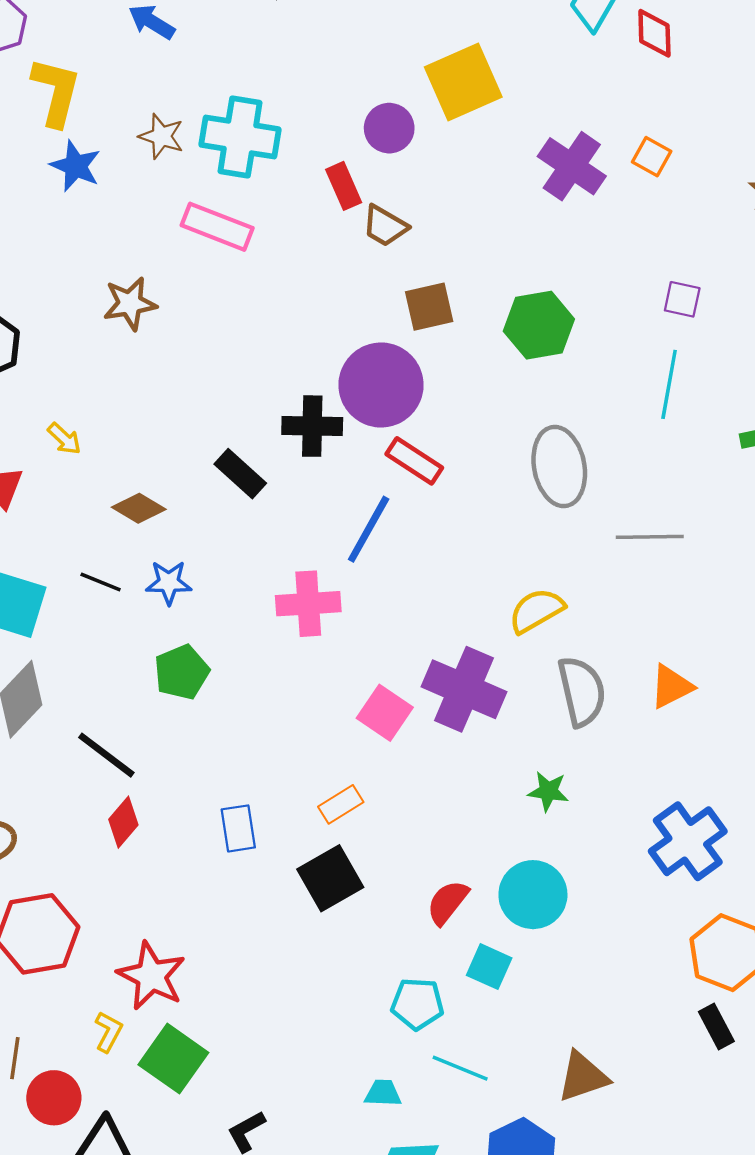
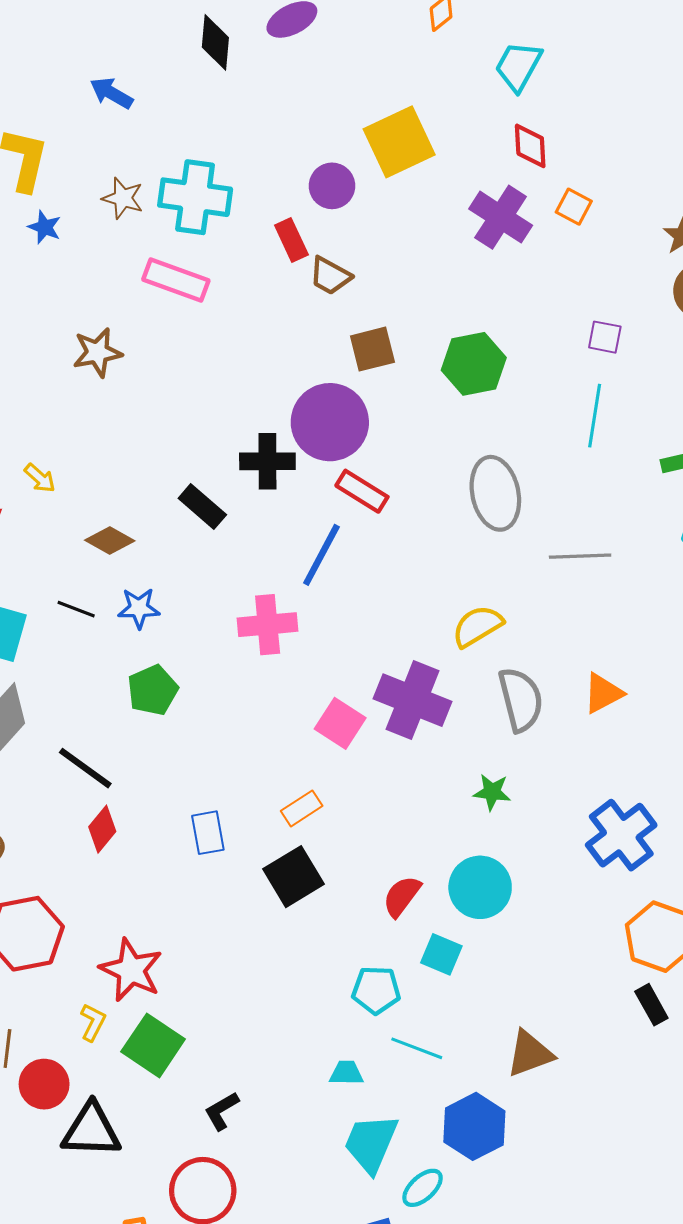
red diamond: (654, 33) -> (530, 146), moved
blue star: (76, 166) -> (45, 227), size x0.7

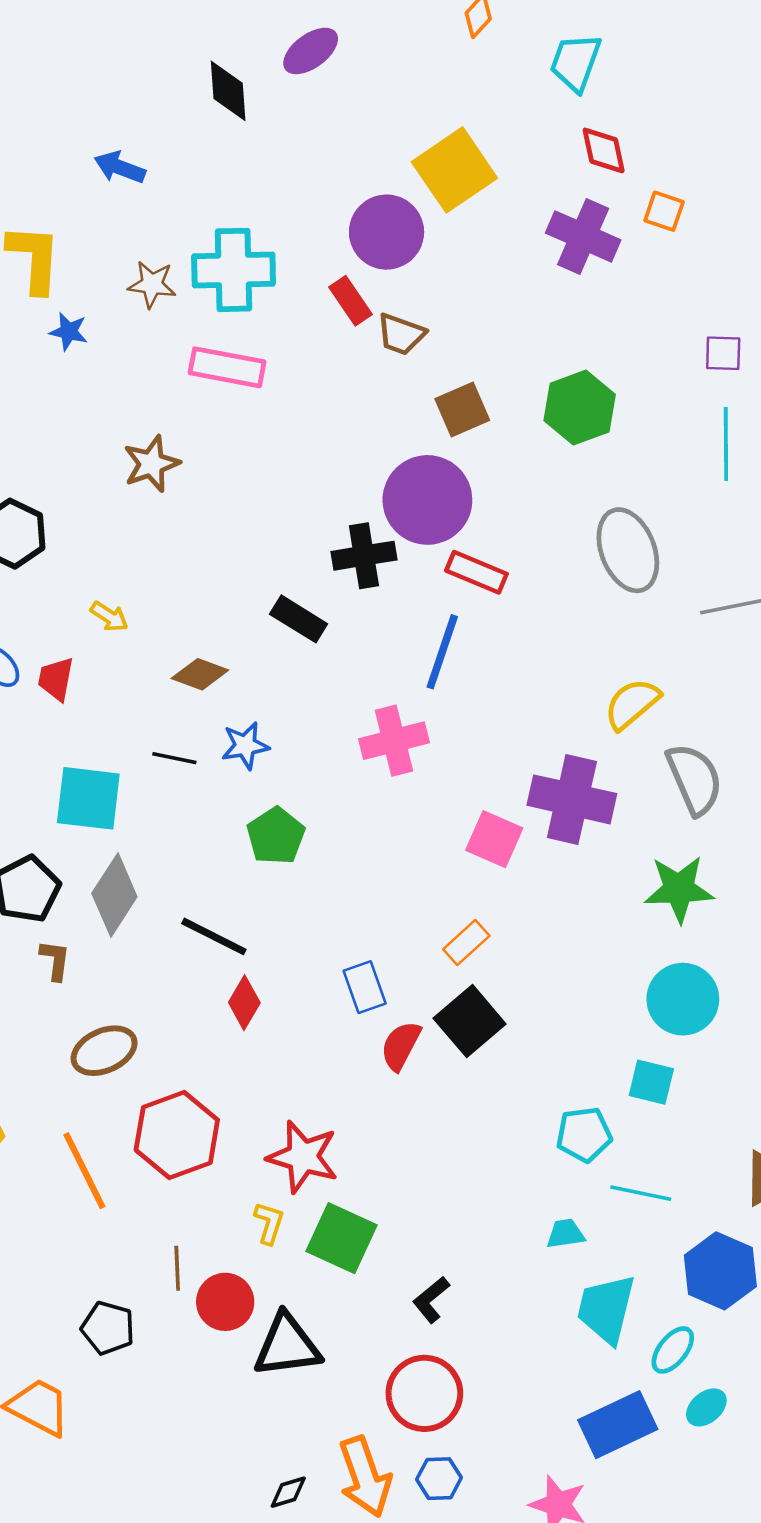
purple circle: (332, 186) -> (387, 232), size x1.4
green star: (492, 792) -> (679, 889), size x1.6
red semicircle: (402, 896) -> (401, 1046), moved

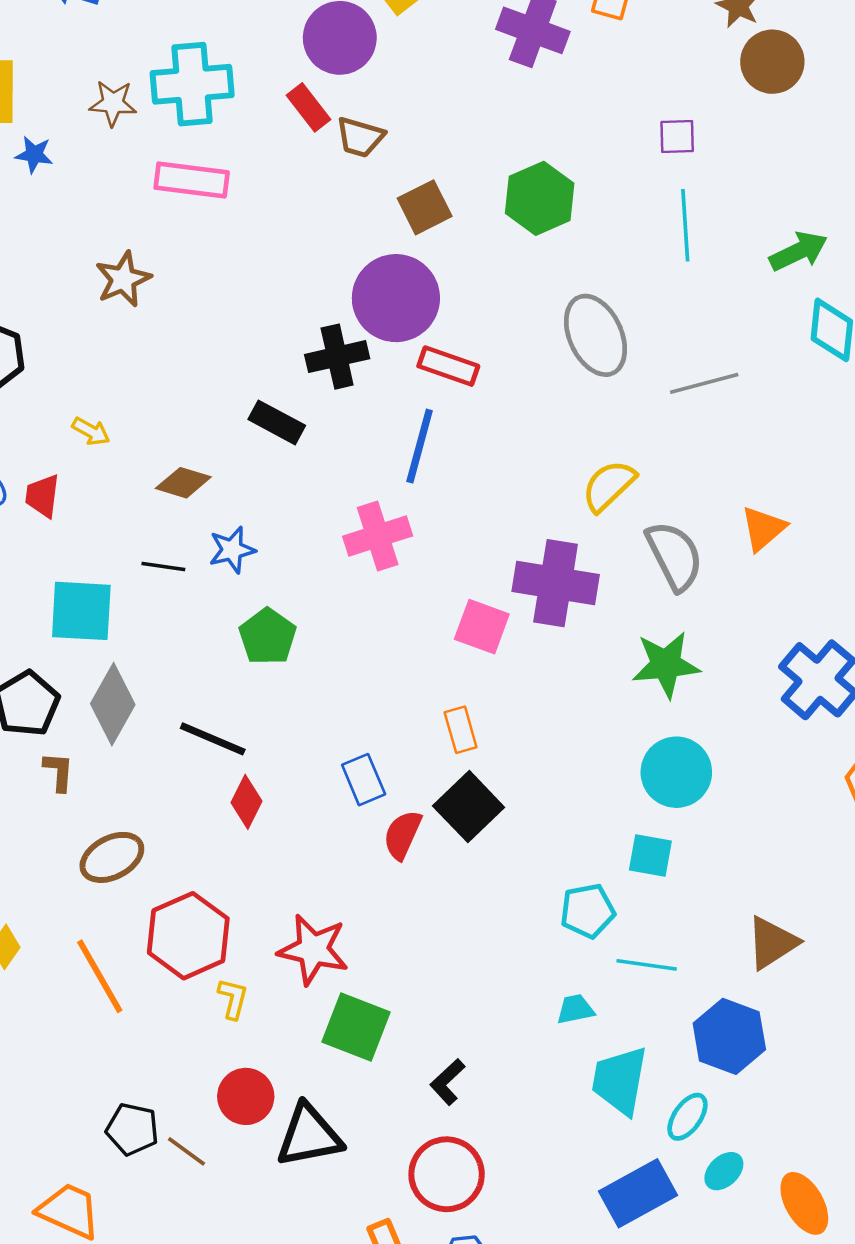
orange rectangle: (466, 943) -> (461, 730), turned -60
yellow L-shape: (269, 1223) -> (233, 999), moved
brown line: (177, 1268) -> (186, 1151), moved, turned -48

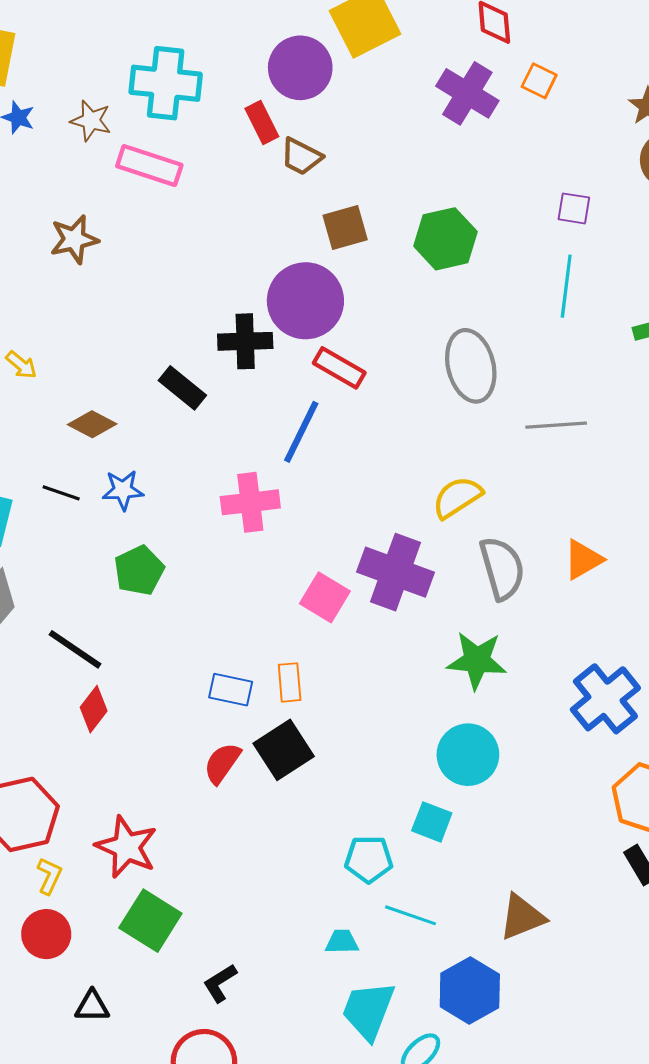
brown star: (113, 103) -> (91, 121), moved
blue rectangle: (364, 780) -> (231, 690), moved, turned -66
red circle: (246, 1096) -> (46, 934), moved
black triangle: (309, 1136) -> (92, 1006), size x0.6

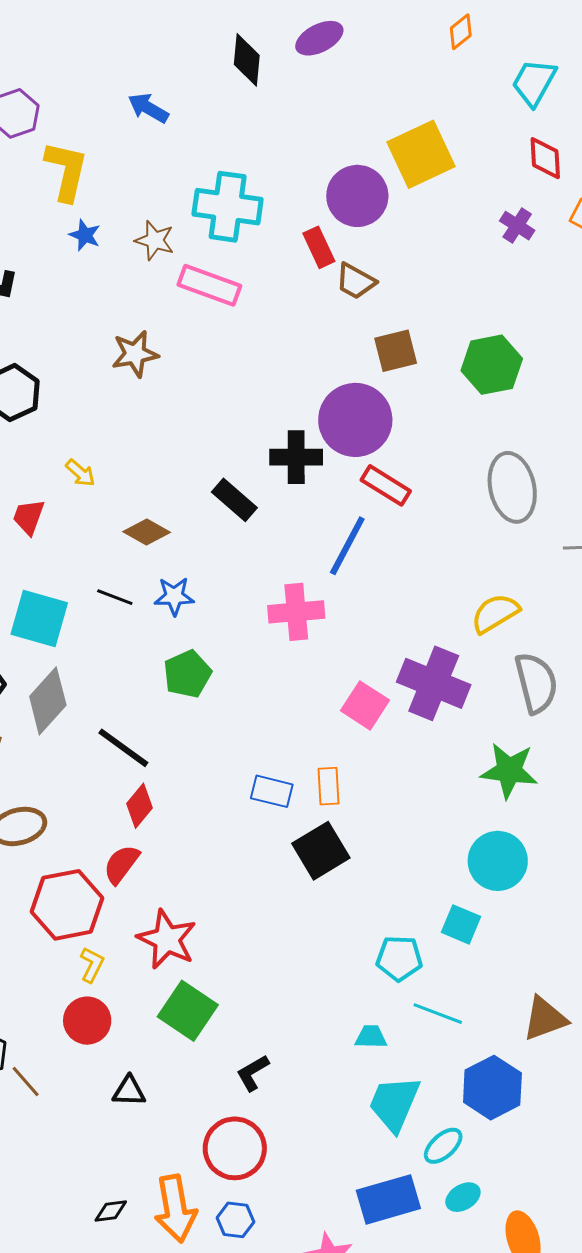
purple cross: (467, 93) -> (517, 226), size x0.6
red semicircle: (222, 763) -> (121, 864), moved

